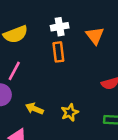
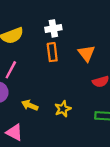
orange triangle: (95, 36) -> (86, 53), moved

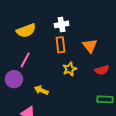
yellow star: (63, 109) -> (70, 69), moved

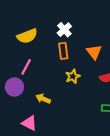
white cross: (62, 24) -> (64, 30), turned -32

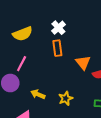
orange triangle: (94, 52) -> (83, 63), moved
yellow star: (73, 76) -> (66, 98), moved

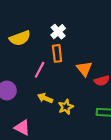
pink line: (22, 64) -> (40, 70), moved
yellow arrow: (38, 94) -> (45, 98), moved

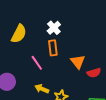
yellow semicircle: (20, 38) -> (19, 34), turned -42
pink line: (40, 70) -> (37, 63), turned -63

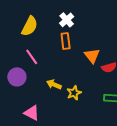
pink line: (37, 63) -> (32, 57), moved

